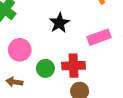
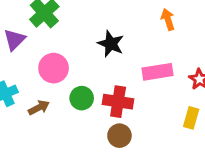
black star: (59, 23) -> (111, 44), turned -30
brown arrow: (14, 82) -> (39, 108), turned 133

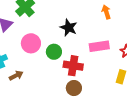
green circle: (82, 98) -> (54, 52), moved
brown arrow: (39, 108) -> (16, 76), moved

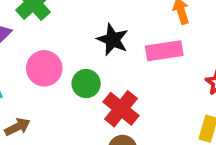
pink rectangle: (99, 46) -> (164, 51), moved
red cross: (73, 66) -> (121, 109), turned 30

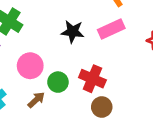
green circle: (86, 84) -> (58, 82), moved
brown arrow: (17, 127) -> (36, 100), moved

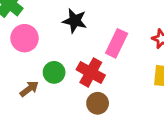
pink rectangle: (111, 29) -> (117, 43), moved, turned -45
pink circle: (30, 66) -> (25, 38), moved

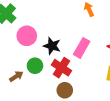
black star: (75, 21) -> (52, 46), moved
pink circle: (25, 38) -> (27, 36), moved

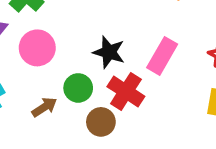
pink circle: (27, 36) -> (37, 48), moved
brown circle: (65, 90) -> (101, 122), moved

